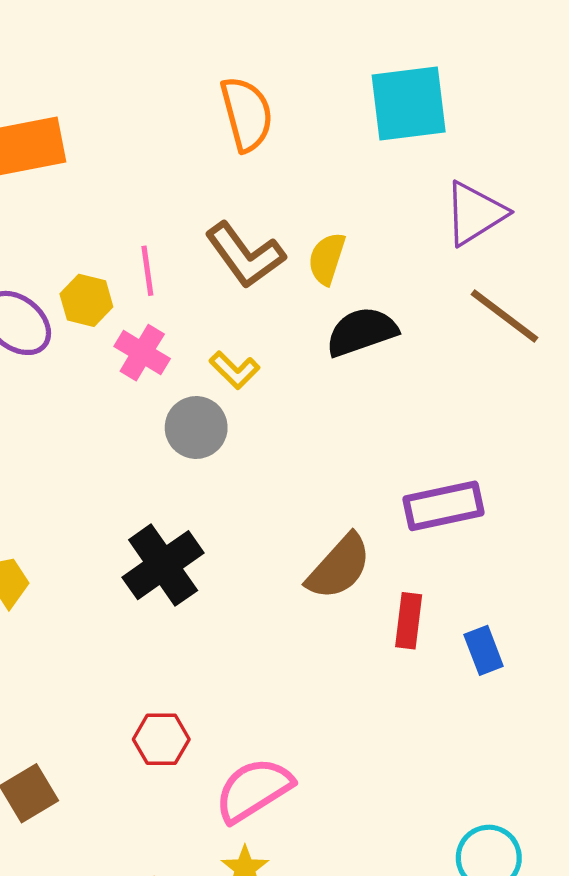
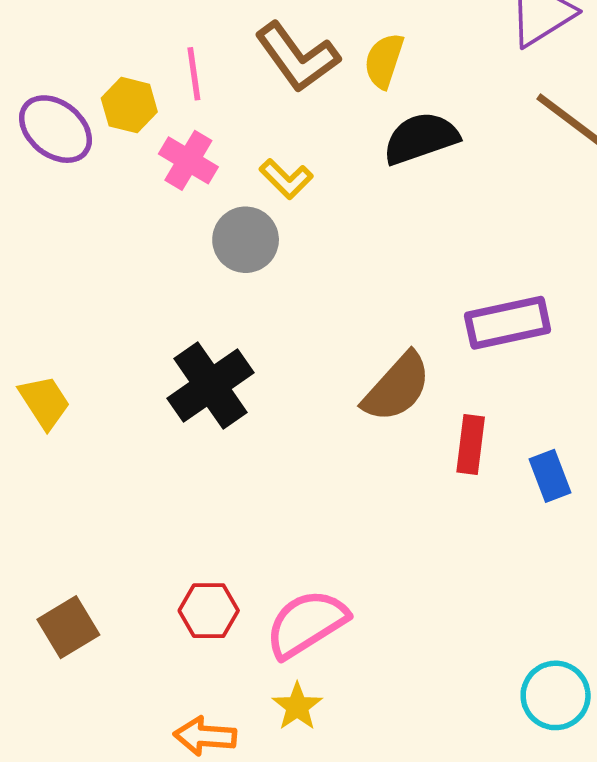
red hexagon: (161, 739) -> (209, 611), moved

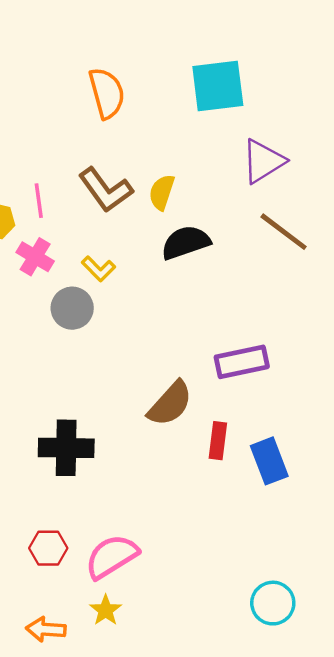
black cross: (211, 385) -> (66, 448), moved, turned 36
blue rectangle: (550, 476) -> (269, 461), size x1.4

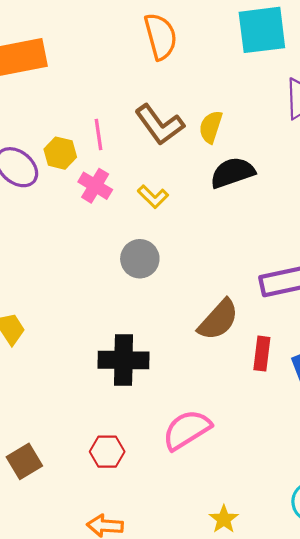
gray circle: (72, 308) -> (140, 259), moved
pink semicircle: (112, 556) -> (187, 430), moved
yellow star: (106, 610) -> (224, 519), moved

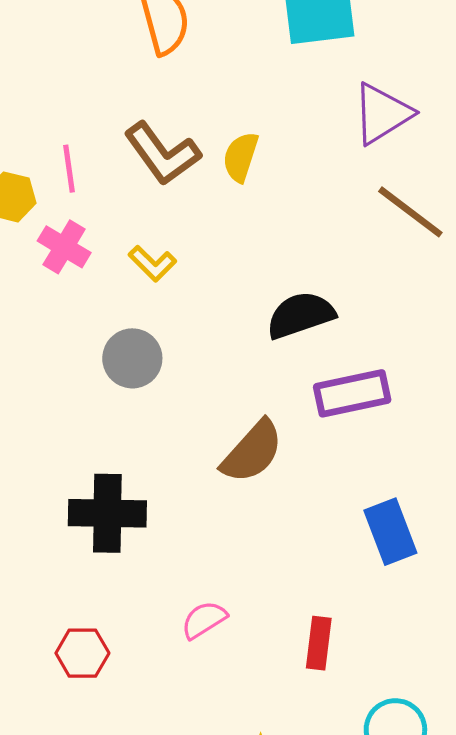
black semicircle: (232, 173) -> (301, 315), moved
red rectangle: (262, 354) -> (319, 643), moved
pink semicircle: (187, 430) -> (204, 620), size x0.6

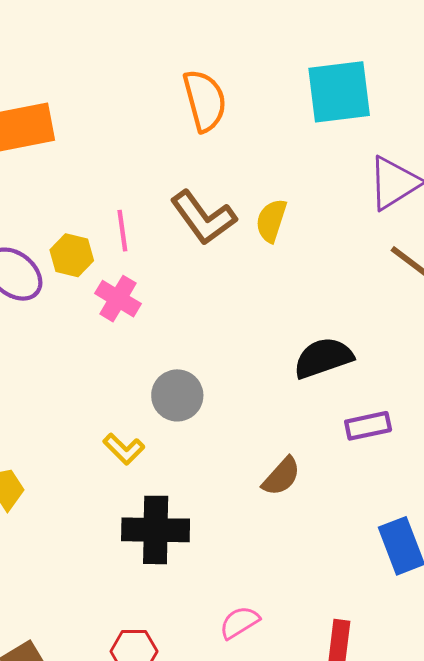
yellow L-shape: (152, 264) -> (124, 449), moved
purple rectangle: (352, 393) -> (368, 426), size x0.7
brown semicircle: (252, 452) -> (281, 476), size x0.7

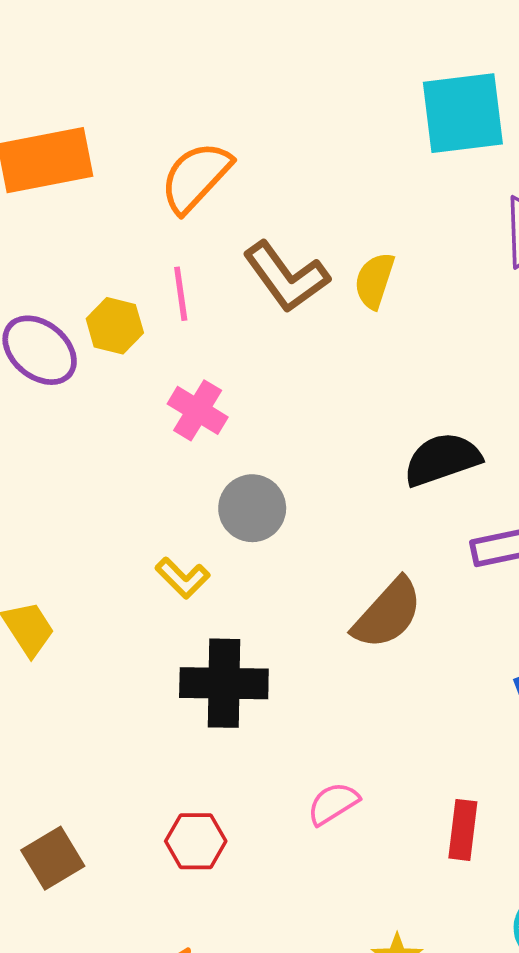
orange semicircle: (205, 101) -> (196, 177), moved, turned -122
pink cross: (118, 299) -> (198, 410), moved
brown semicircle: (281, 476) -> (388, 614), size x1.4

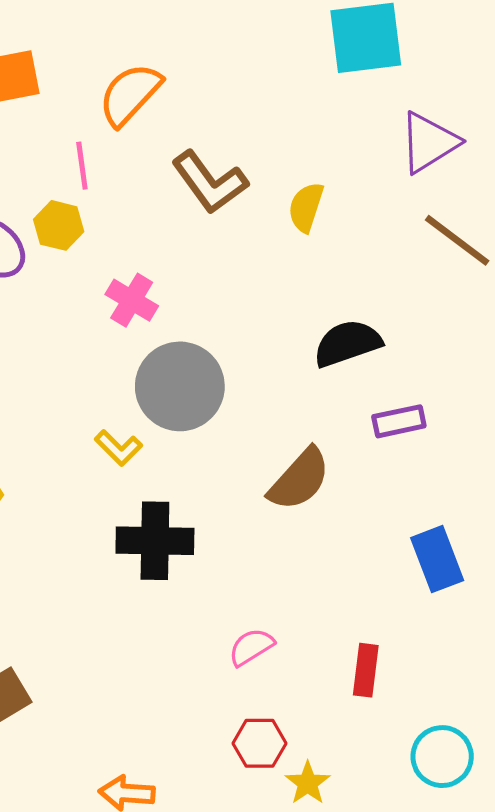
yellow semicircle: (374, 281) -> (306, 207), moved
pink line: (181, 294) -> (82, 166), moved
gray circle: (252, 508) -> (180, 386), size x1.5
red hexagon: (196, 841) -> (260, 743), moved

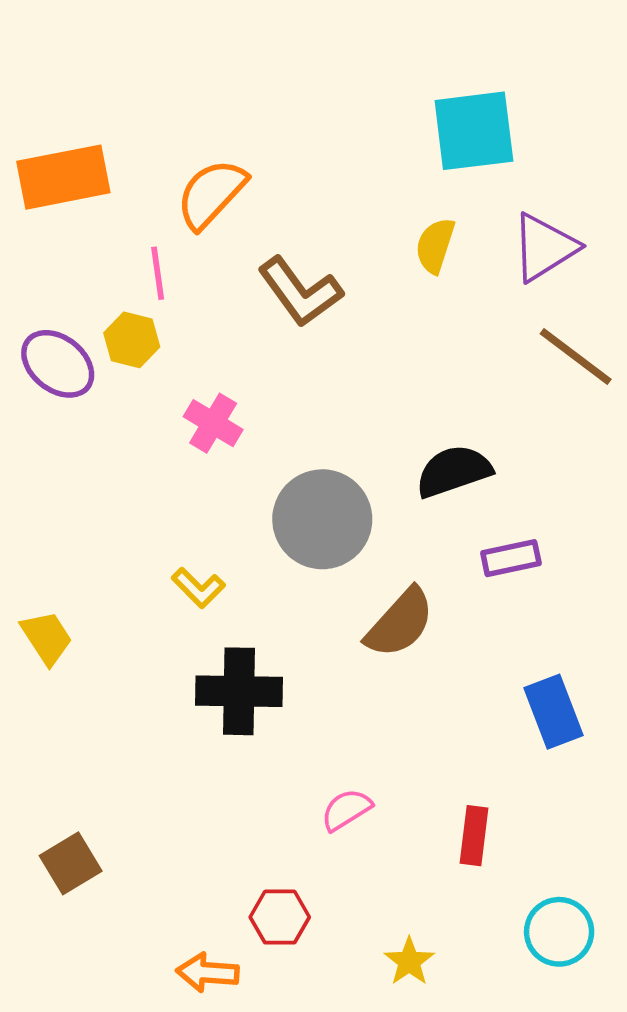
yellow semicircle: (306, 207) -> (435, 245), moved
gray circle: (180, 386) -> (322, 519), moved
red hexagon: (260, 743) -> (280, 917), moved

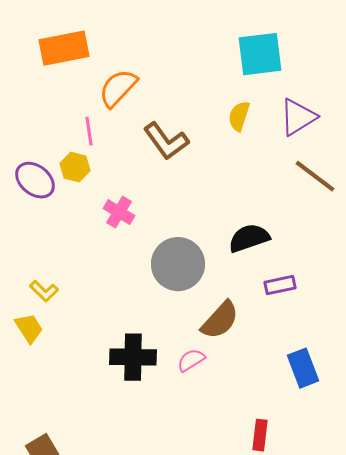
orange rectangle: (63, 177) -> (64, 48), moved
yellow L-shape: (198, 588) -> (44, 291), moved
pink semicircle: (346, 810) -> (191, 360), moved

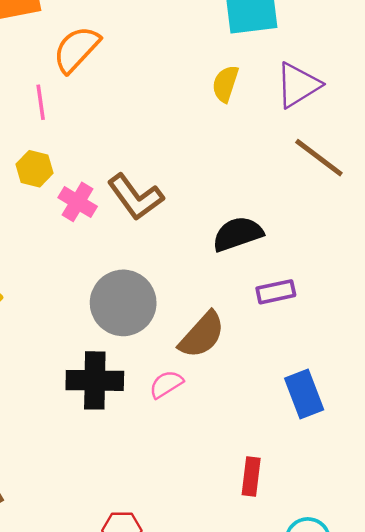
brown L-shape: (166, 141) -> (135, 197), moved
yellow hexagon: (75, 167) -> (34, 169), moved
gray circle: (178, 264) -> (123, 303), moved

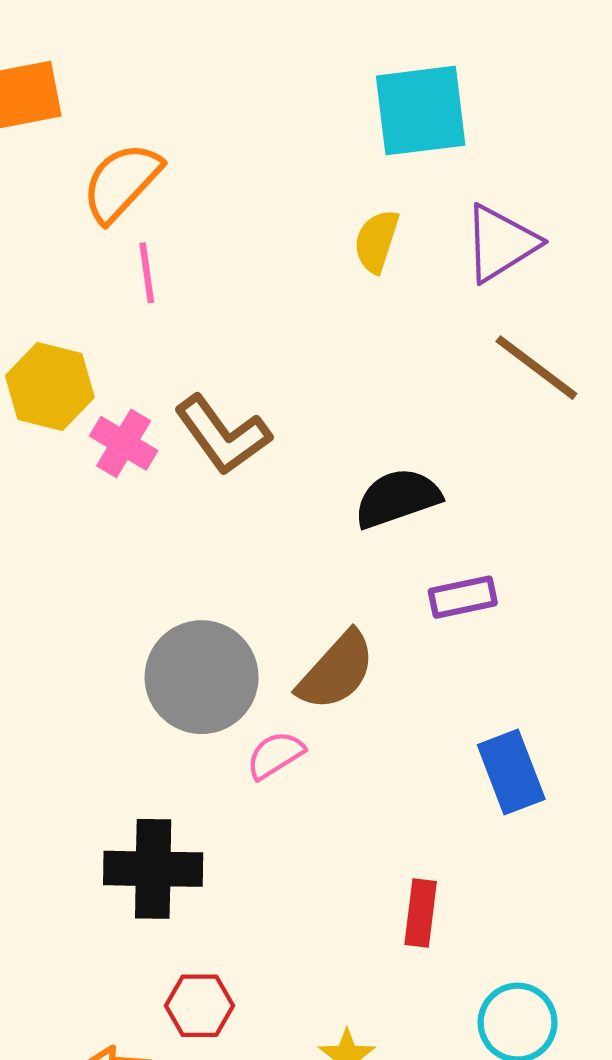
pink line: (41, 102) -> (147, 273), moved
yellow hexagon: (34, 169) -> (50, 386), size x1.4
gray circle: (123, 303) -> (202, 677), moved
black cross: (95, 380) -> (153, 869), moved

